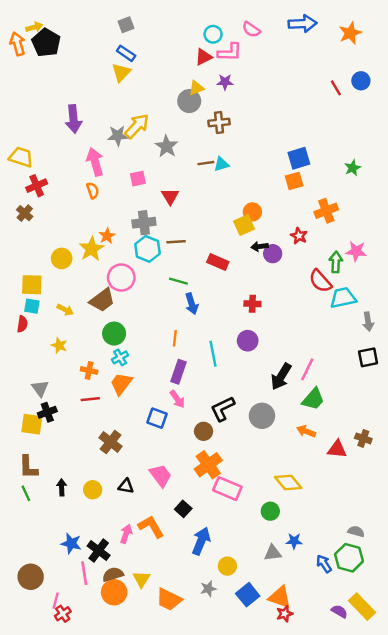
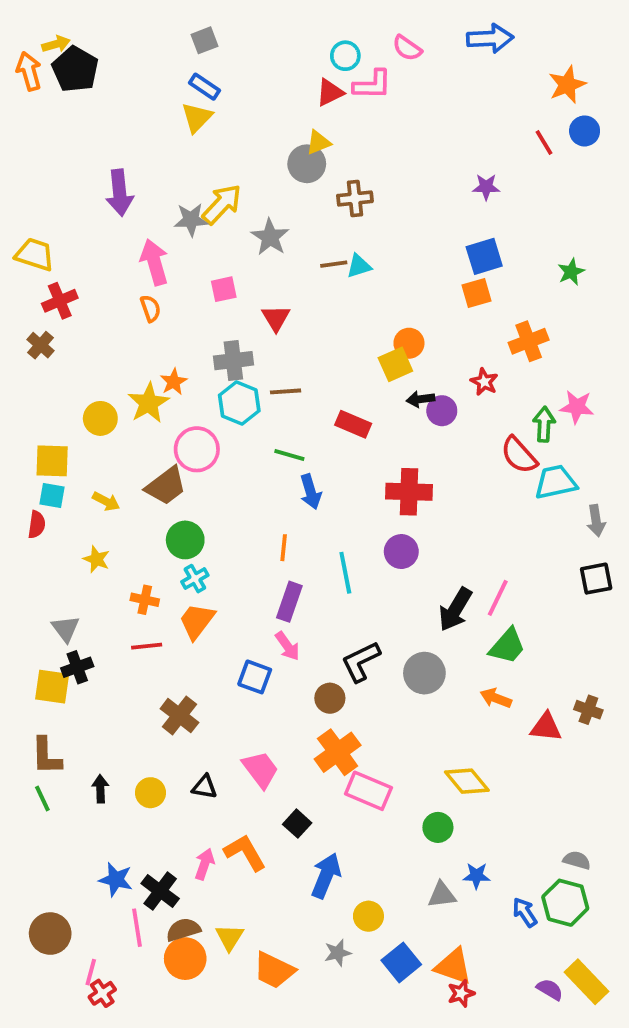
orange star: (350, 33) -> (567, 85), moved
purple star: (225, 82) -> (486, 187), moved
red cross: (252, 304) -> (409, 492), size x1.6

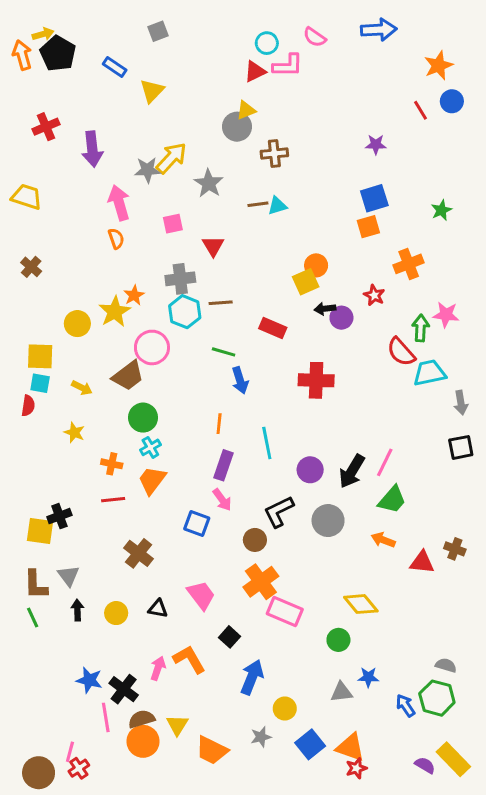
blue rectangle: (204, 87) -> (115, 67), moved
red cross: (60, 301) -> (46, 127), moved
purple circle: (401, 552) -> (310, 470), moved
gray triangle: (66, 629) -> (68, 576), moved
brown circle: (50, 934) -> (39, 773), moved

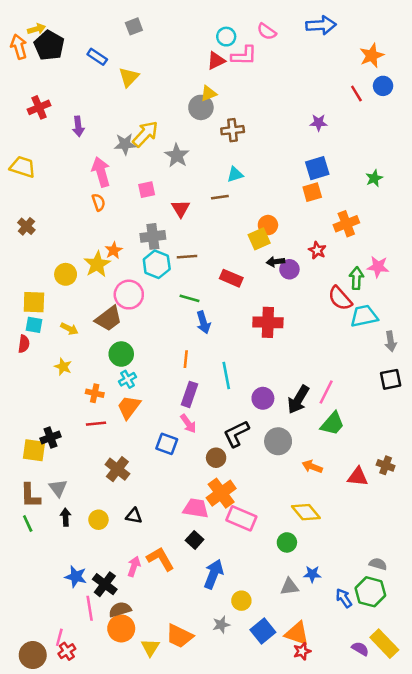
purple arrow: (92, 149) -> (78, 126), size x0.7
brown line: (258, 204) -> (220, 197), moved
orange arrow: (383, 540) -> (312, 467), moved
pink trapezoid: (201, 595) -> (196, 508), moved, turned -44
yellow triangle: (177, 725) -> (150, 647), moved

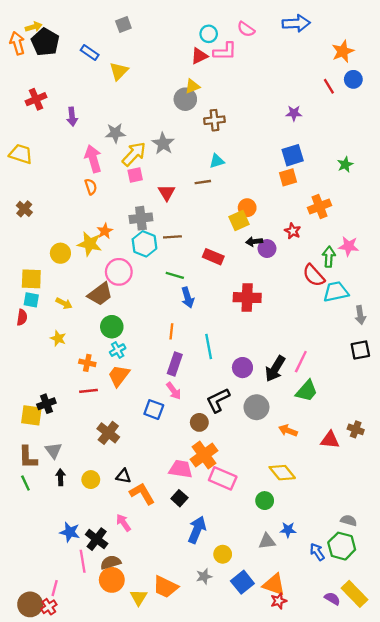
yellow arrow: (145, 134) -> (134, 154), moved
yellow star: (97, 264) -> (90, 244), turned -30
orange L-shape: (160, 559) -> (142, 494), moved
pink arrow: (134, 566) -> (123, 523), turned -54
red cross: (67, 651) -> (49, 607), moved

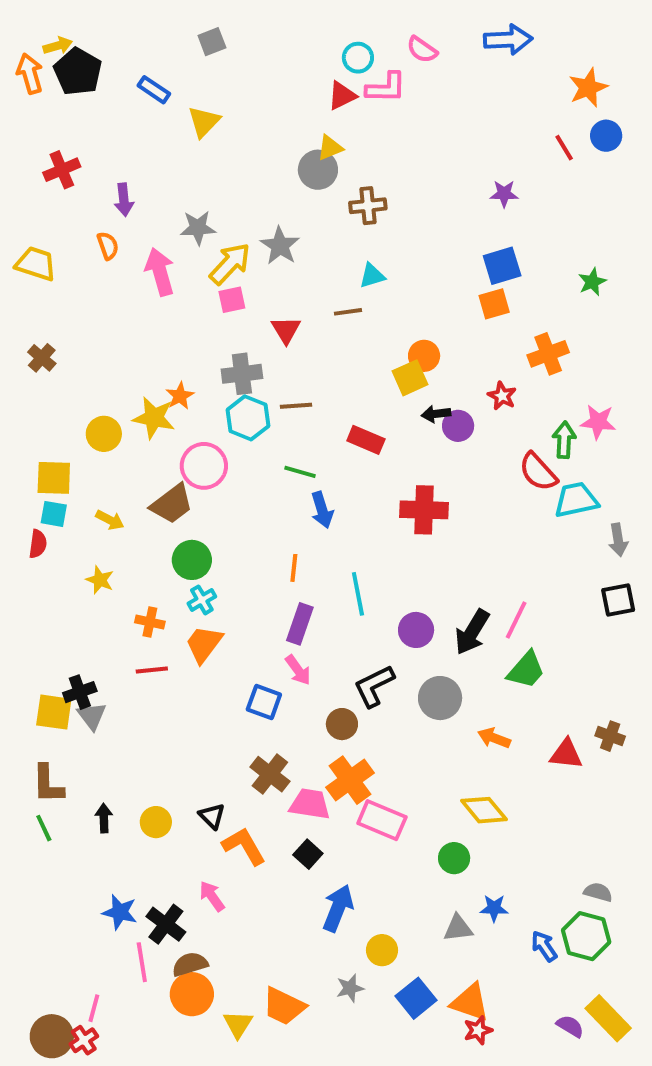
orange semicircle: (91, 187) -> (108, 246), moved
brown cross: (108, 433) -> (270, 774), moved
gray triangle: (53, 450) -> (92, 716), moved
black triangle: (123, 476) -> (212, 816), turned 35

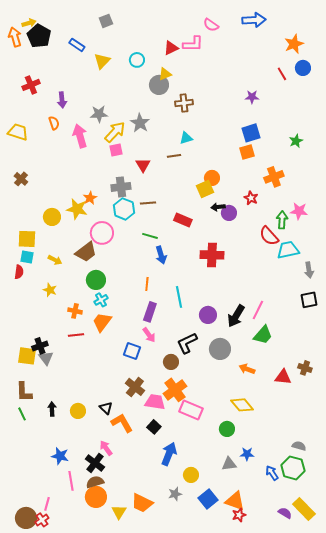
cyan circle: (358, 58) -> (137, 60), moved
black cross: (166, 924) -> (95, 463), moved

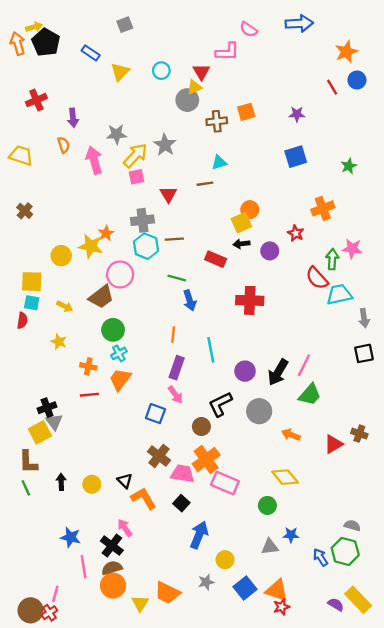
red triangle: (171, 48) -> (201, 72), moved, turned -35
orange square: (247, 152) -> (246, 112), moved
black arrow: (218, 207) -> (241, 244), moved
yellow square: (27, 356) -> (40, 432), moved, turned -36
red triangle: (283, 377) -> (333, 444), turned -36

